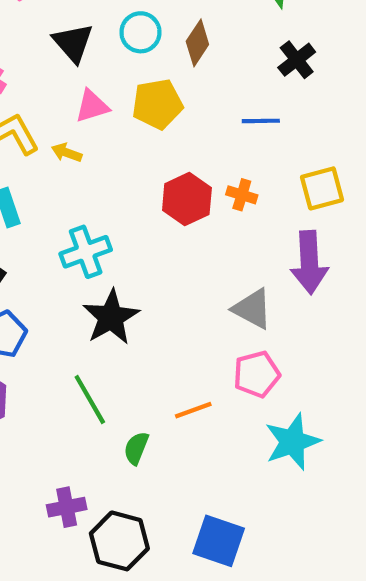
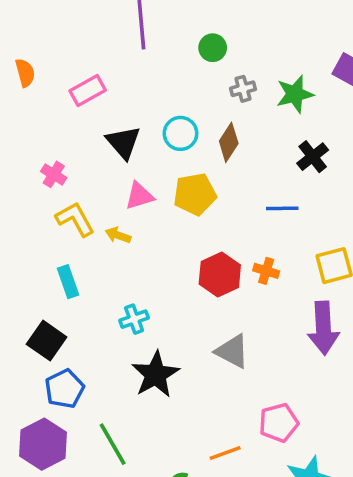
cyan cross: (86, 252) -> (134, 319), size x0.7
gray triangle: (252, 309) -> (232, 351), moved
green line: (90, 400) -> (113, 444), moved

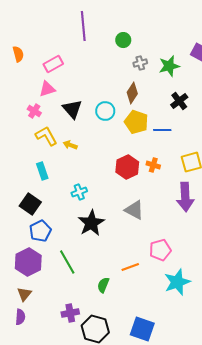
cyan circle: (180, 133) -> (105, 111), moved
black triangle: (123, 142) -> (72, 109), moved
yellow pentagon: (195, 194) -> (136, 122), moved, turned 30
pink triangle: (139, 196) -> (47, 89), moved

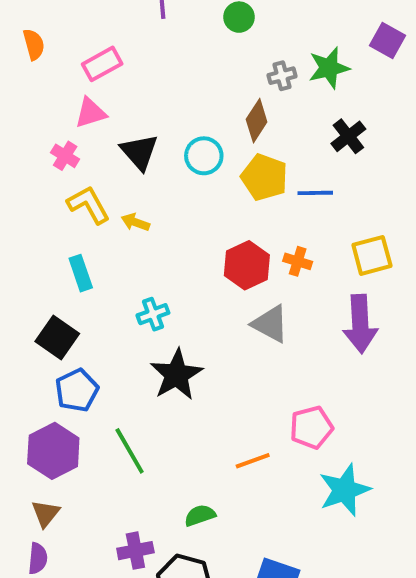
gray cross: (140, 63) -> (282, 76), moved
gray triangle: (134, 210) -> (270, 324), moved
green semicircle: (103, 285) -> (200, 515), moved, turned 49

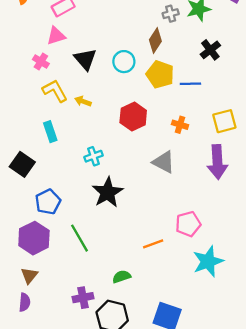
red hexagon: (247, 265) -> (133, 116), moved
black square: (57, 338) -> (22, 164), moved

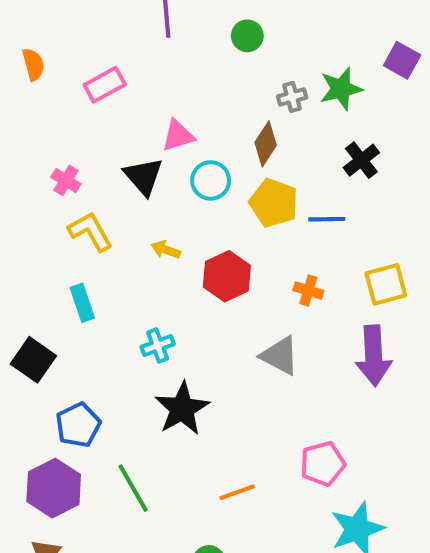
pink triangle: (56, 36) -> (178, 136), moved
yellow arrow: (83, 101) -> (166, 250), moved
orange line: (153, 244) -> (237, 492), moved

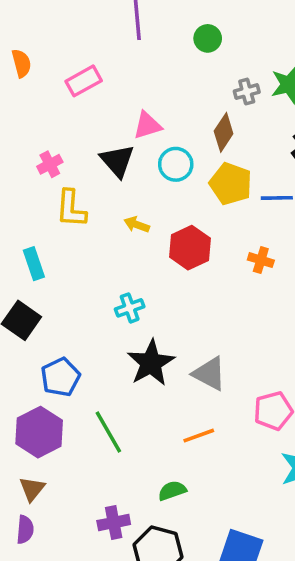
pink cross: (66, 180) -> (50, 164), turned 30
yellow L-shape: (90, 231) -> (71, 209), turned -147
cyan rectangle: (82, 303) -> (34, 264), moved
gray triangle: (280, 356) -> (209, 374), moved

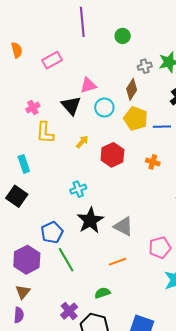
yellow arrow: (137, 225) -> (82, 142), turned 112
blue pentagon: (60, 377) -> (52, 232), moved
purple cross: (114, 523) -> (69, 311), turned -30

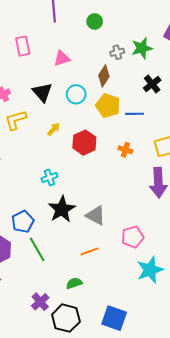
pink rectangle: (52, 60) -> (23, 46), turned -72
pink triangle: (88, 85) -> (62, 58), moved
yellow L-shape: (45, 133) -> (16, 120), turned 70

